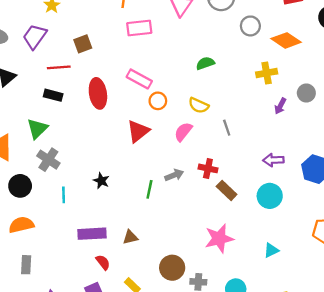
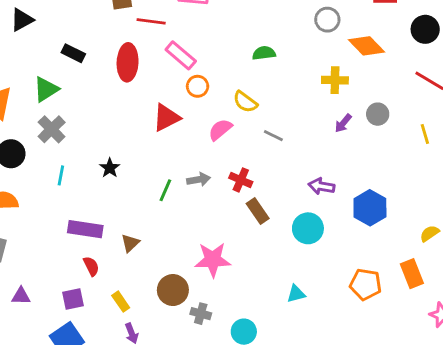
red line: (59, 67) -> (151, 21), moved
gray line: (227, 128) -> (273, 136), turned -56
brown triangle: (130, 237) -> (130, 243), turned -42
pink star: (219, 238) -> (213, 260), moved

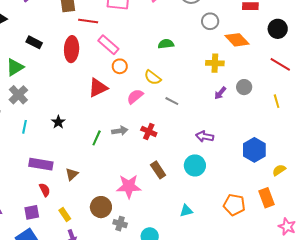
blue hexagon: (370, 208) -> (254, 150), moved
brown rectangle: (258, 211) -> (158, 170), moved

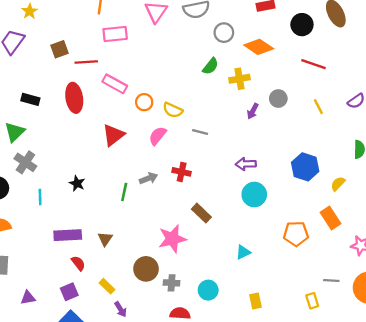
green semicircle: (166, 44) -> (211, 66), moved, turned 147
orange circle: (120, 66) -> (144, 102), moved
cyan circle: (195, 165) -> (254, 195), moved

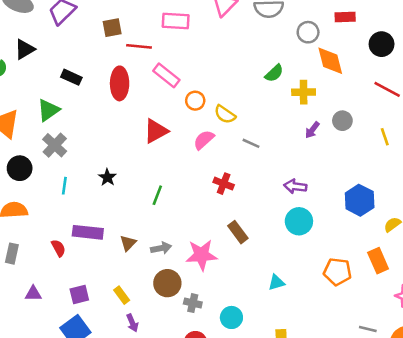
gray circle: (224, 33) -> (308, 32), moved
orange diamond: (259, 47) -> (330, 61), turned 32
gray arrow: (149, 178) -> (161, 248), moved
red semicircle: (78, 263) -> (58, 248), moved

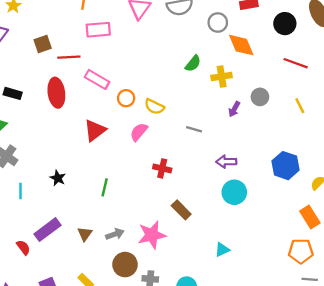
gray line: (251, 143) -> (194, 129), moved
purple rectangle: (88, 232) -> (47, 230), turned -35
orange pentagon: (337, 272) -> (301, 251), moved

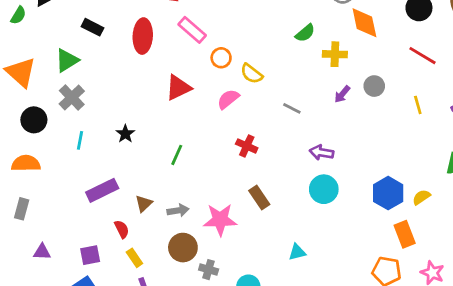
blue hexagon: (286, 166) -> (388, 193), moved
red semicircle: (23, 247) -> (122, 229), moved

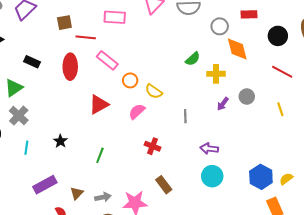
gray line: (292, 108) -> (185, 116), turned 64

